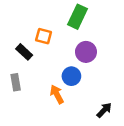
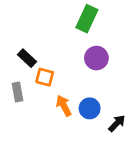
orange square: (44, 36) -> (45, 77), moved
blue circle: (71, 76) -> (90, 108), moved

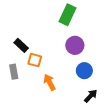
blue circle: (90, 108) -> (84, 71), moved

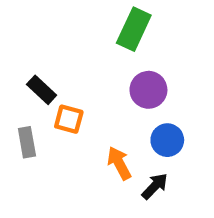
orange arrow: (50, 82) -> (119, 163), moved
black arrow: (91, 96) -> (155, 186), moved

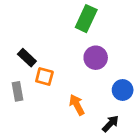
blue circle: (167, 140) -> (123, 90), moved
black arrow: (155, 186) -> (110, 124), moved

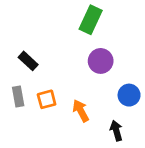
orange square: (44, 77) -> (47, 99), moved, turned -30
black arrow: (110, 124) -> (116, 131), turned -60

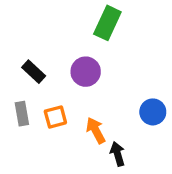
purple circle: (101, 61) -> (86, 72), moved
black arrow: (116, 131) -> (118, 154), moved

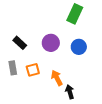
green rectangle: (107, 23) -> (75, 14), moved
blue circle: (153, 112) -> (79, 47), moved

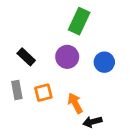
green rectangle: (75, 14) -> (79, 21), moved
black arrow: (70, 92) -> (92, 122), turned -88

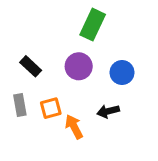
orange arrow: (75, 103) -> (74, 127), moved
black arrow: (92, 122) -> (108, 111), moved

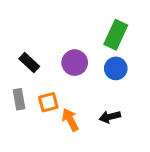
green rectangle: (93, 25) -> (116, 35), moved
black arrow: (108, 111) -> (110, 117), moved

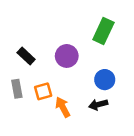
blue circle: (116, 68) -> (105, 80), moved

